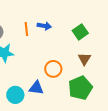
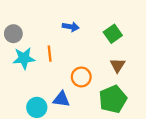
orange line: (26, 29) -> (50, 54), moved

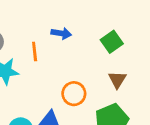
orange line: (50, 54) -> (35, 52), moved

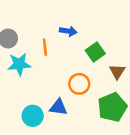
green square: (112, 42) -> (95, 52), moved

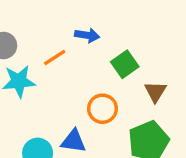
orange line: (45, 47) -> (55, 57), turned 63

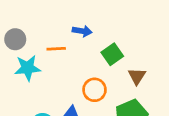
orange line: (55, 57) -> (56, 49), turned 30

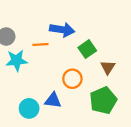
blue arrow: (82, 31) -> (62, 30), size x1.5

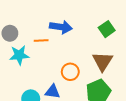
green square: (87, 49) -> (107, 29), moved
brown triangle: (108, 67) -> (103, 61), size x1.5

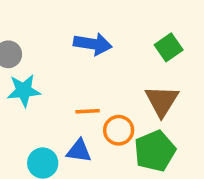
orange line: (41, 41) -> (88, 111), moved
orange circle: (70, 72) -> (119, 130), moved

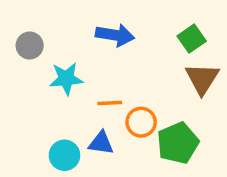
cyan star: (24, 91) -> (66, 79), moved
brown triangle: (162, 101) -> (202, 79), moved

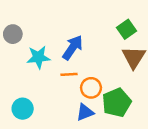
blue arrow: (115, 35) -> (73, 48), moved, turned -65
blue triangle: (101, 143) -> (85, 112), moved, turned -30
cyan circle: (64, 155) -> (23, 109), moved

